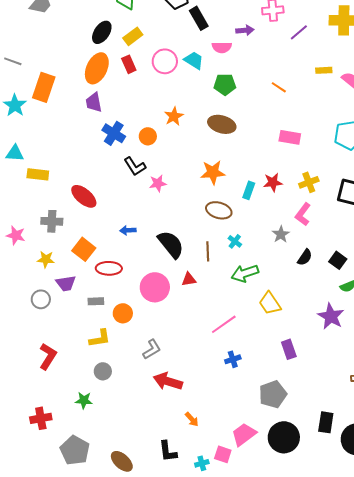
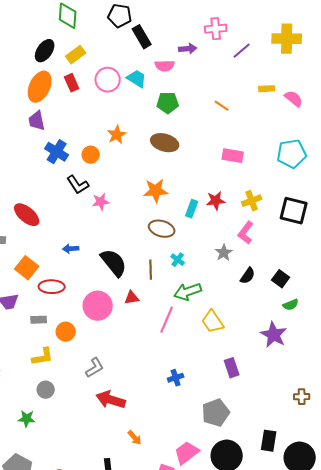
pink line: (224, 324) -> (167, 320), moved, turned -32

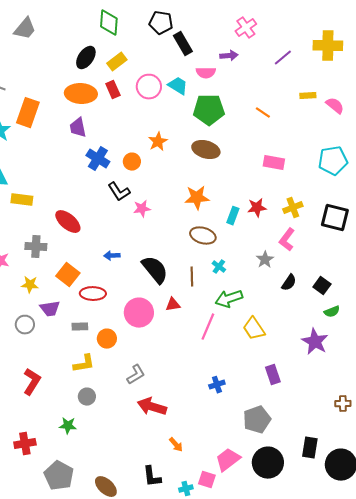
pink cross: (216, 29) -> (246, 28), moved, turned -30
orange ellipse: (40, 87) -> (81, 94), turned 68
green pentagon: (168, 103) -> (209, 110), size x1.4

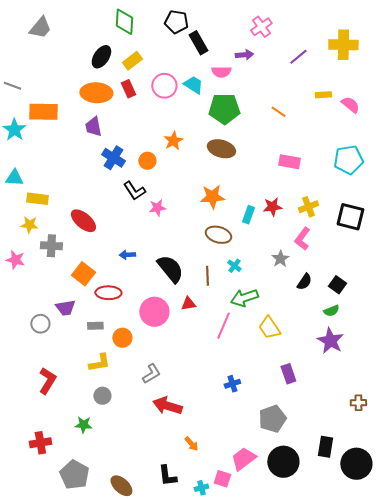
orange rectangle: (28, 113) -> (43, 112), turned 72
yellow star: (30, 285) -> (29, 225), moved
green semicircle: (332, 312) -> (331, 311), moved

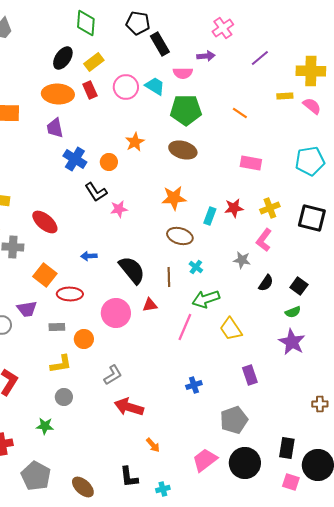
yellow cross: (343, 45) -> (311, 71), moved
gray star: (280, 259) -> (242, 260), turned -30
pink square: (222, 479) -> (291, 482), moved

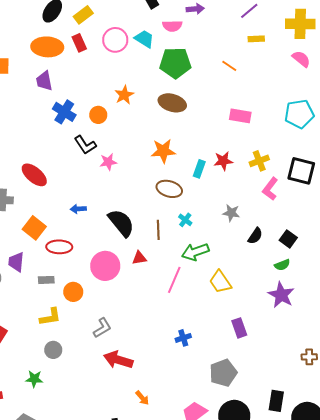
yellow rectangle: (285, 96) -> (256, 39), moved
pink L-shape: (264, 240) -> (270, 189), moved
purple trapezoid: (27, 309) -> (16, 262), turned 105

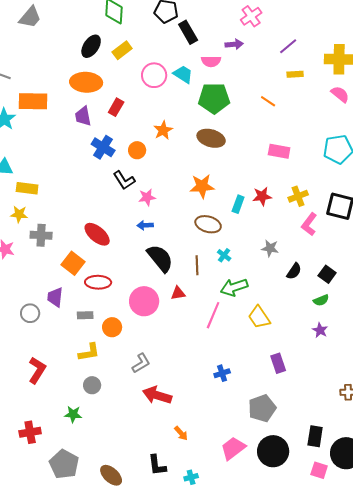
red rectangle: (79, 43) -> (116, 107), moved, turned 54
red ellipse: (34, 175) -> (97, 234), moved
blue arrow: (78, 209) -> (145, 225), moved
purple star: (281, 295) -> (320, 330), size x0.6

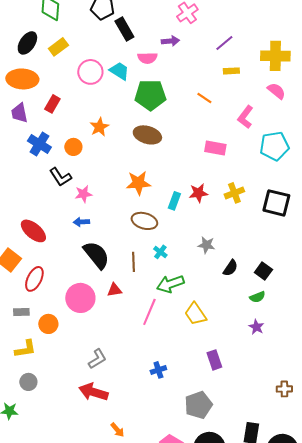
pink L-shape: (309, 224) -> (245, 117), moved
red ellipse: (98, 282) -> (34, 279), turned -65
gray L-shape: (141, 363) -> (97, 359), moved

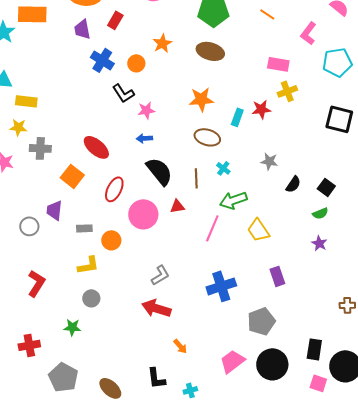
yellow cross: (234, 193) -> (287, 91), moved
red ellipse: (34, 279) -> (114, 189), moved
blue cross: (158, 370) -> (221, 286), size x1.8

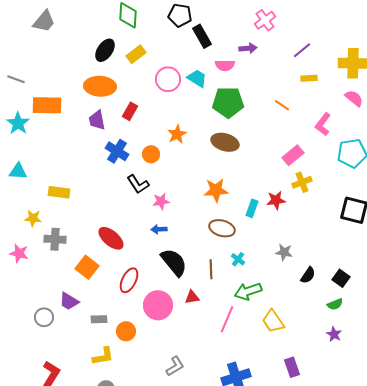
pink rectangle: (278, 64) -> (293, 155), turned -50
yellow rectangle: (26, 101) -> (59, 192), moved
purple trapezoid: (54, 210) -> (69, 301), turned -65

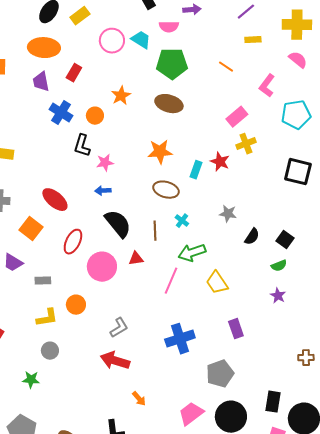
black L-shape: (138, 184) -> (82, 146), turned 50
red star: (276, 200) -> (220, 162), turned 30
orange circle: (126, 331) -> (76, 305), moved

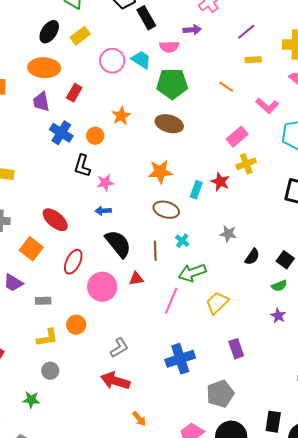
pink L-shape: (267, 86) -> (267, 106), turned -85
yellow trapezoid: (217, 283) -> (217, 303), turned 80

